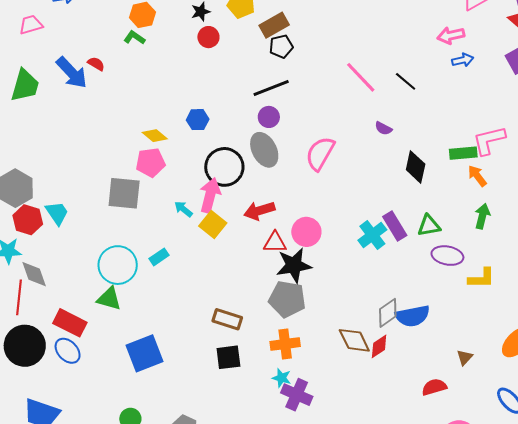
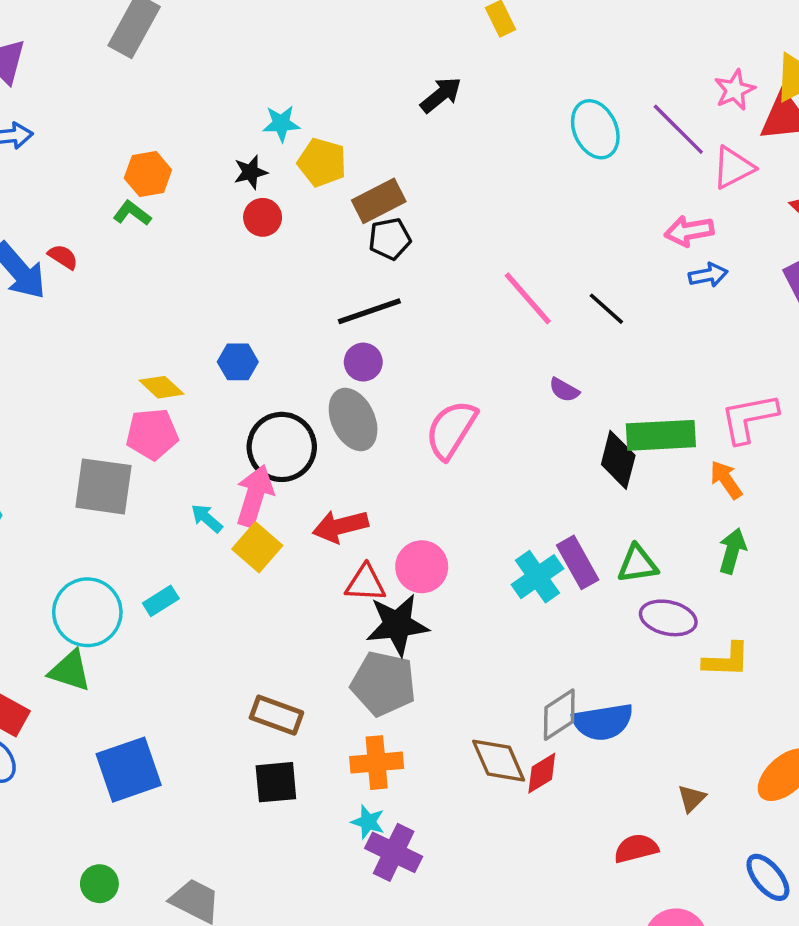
green rectangle: (463, 153) -> (661, 435), moved, size x1.4

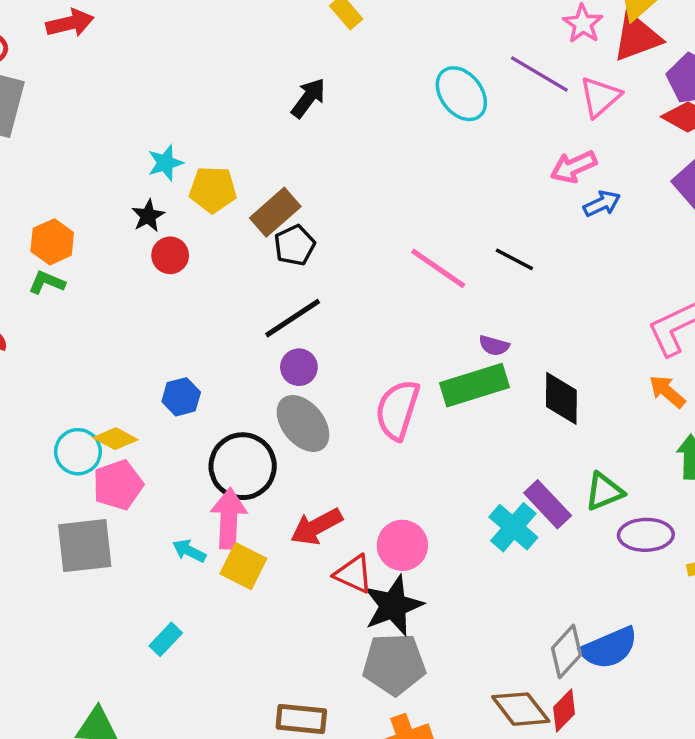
green rectangle: (661, 435) -> (475, 385), moved
red triangle: (366, 583) -> (354, 574), turned 36
cyan circle: (87, 612) -> (78, 452), moved, size x0.7

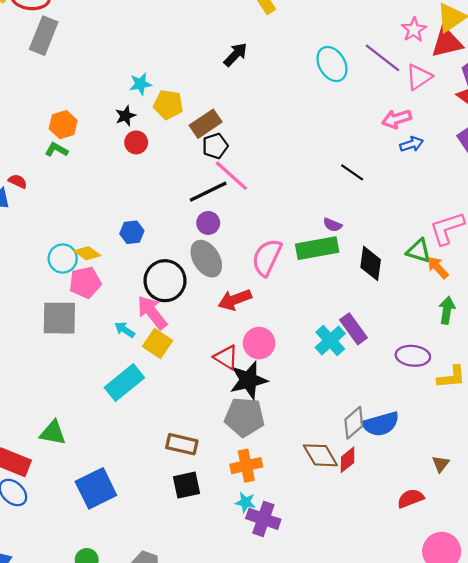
pink line: (438, 268) -> (231, 176), moved
green triangle: (604, 492) -> (419, 251), moved, turned 32
pink arrow: (229, 519) -> (152, 312), turned -48
red arrow: (316, 527) -> (235, 300), moved
cyan rectangle: (166, 639) -> (124, 383), moved, size x1.8

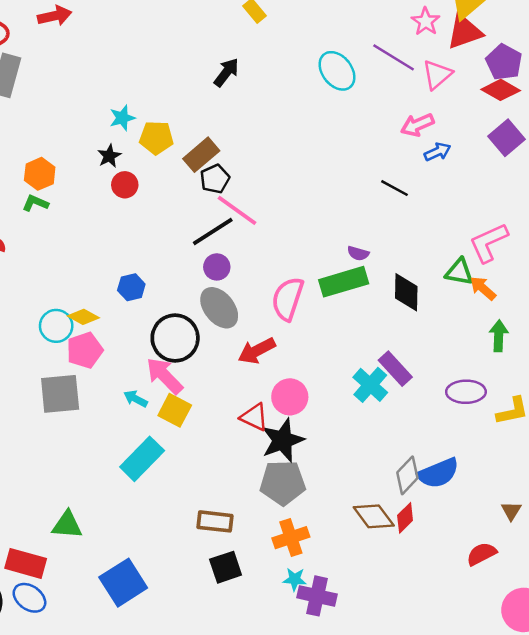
black line: (352, 172) -> (394, 188), moved

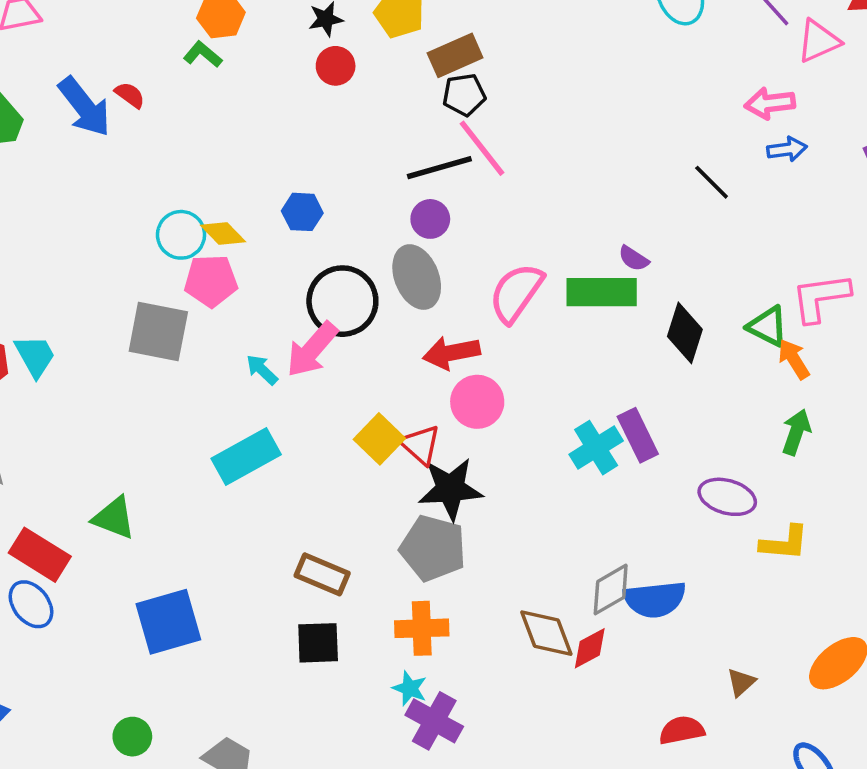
pink arrow: (165, 376) -> (312, 349), turned -111
pink circle: (290, 397) -> (477, 402), moved
yellow square: (175, 410) -> (379, 439), moved

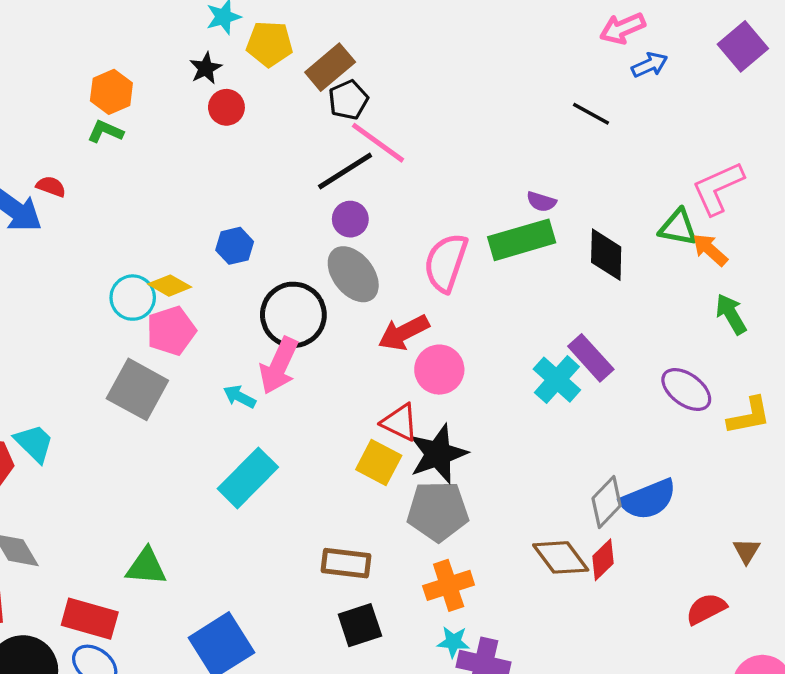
gray square: (158, 332) -> (137, 389), turned 34
green arrow: (796, 432) -> (731, 314), turned -33
yellow square: (379, 439) -> (379, 462), moved
purple ellipse: (727, 497) -> (686, 390), turned 36

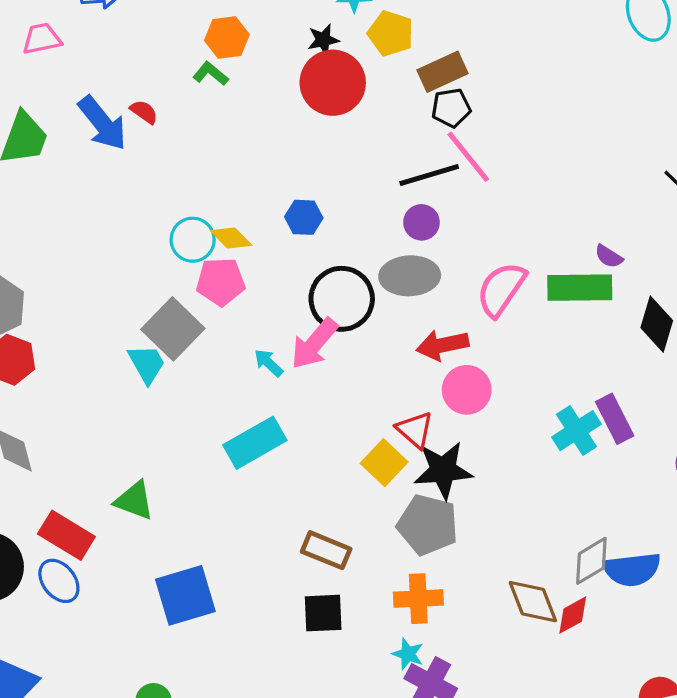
red circle: (226, 107) -> (333, 83), size x1.8
gray ellipse: (353, 274) -> (410, 276), turned -70
cyan trapezoid: (34, 443) -> (147, 364), moved

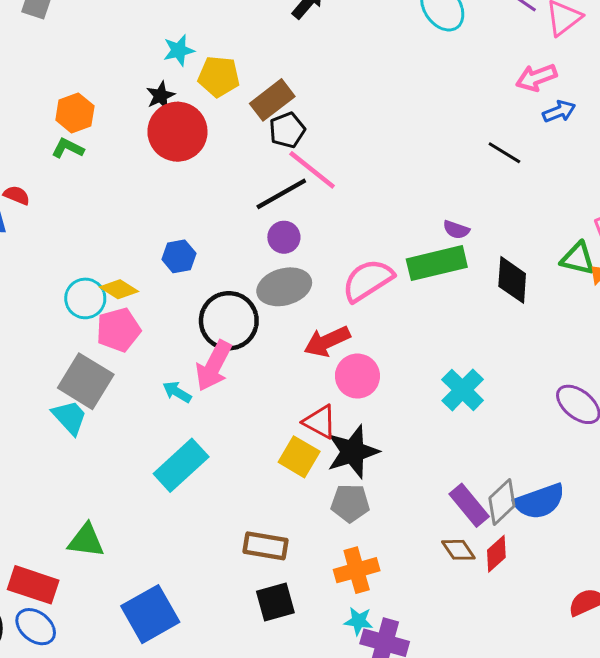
pink semicircle: (501, 289) -> (368, 280), turned 36
purple rectangle: (615, 419) -> (469, 505), moved
gray pentagon: (428, 525) -> (350, 503), size x0.7
brown diamond: (533, 602) -> (458, 550), size x0.7

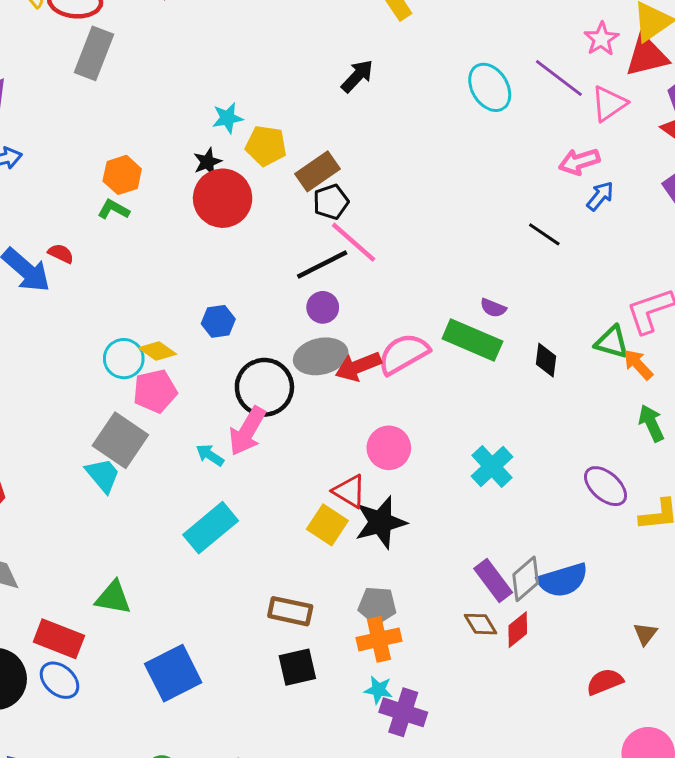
blue arrow: (559, 111) -> (600, 196), turned -32
green rectangle: (437, 263) -> (472, 340), turned 34
black diamond: (512, 280) -> (546, 360), size x0.7
red arrow: (327, 341) -> (358, 366), moved
gray pentagon: (350, 503) -> (377, 605), moved

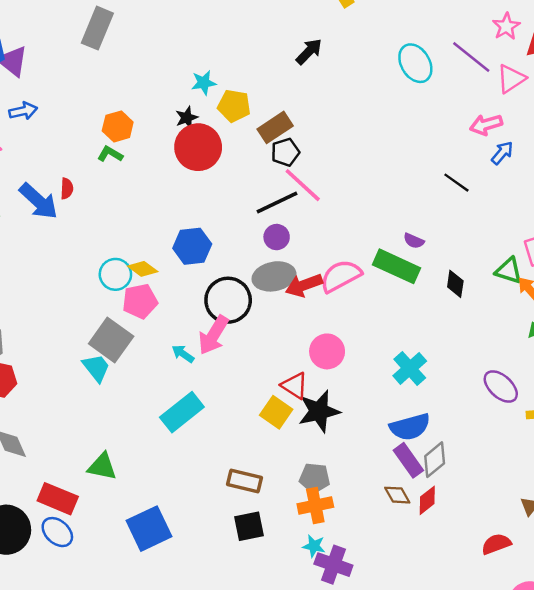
red semicircle: (61, 254) -> (67, 189), turned 66
blue hexagon: (218, 321) -> (192, 246), size x1.4
blue semicircle: (563, 580) -> (410, 427), moved

